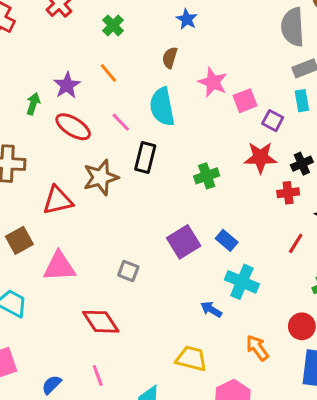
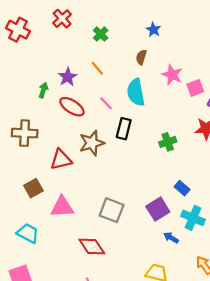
purple square: (184, 242) -> (158, 209), moved
gray square: (128, 271) -> (112, 210), size x1.6

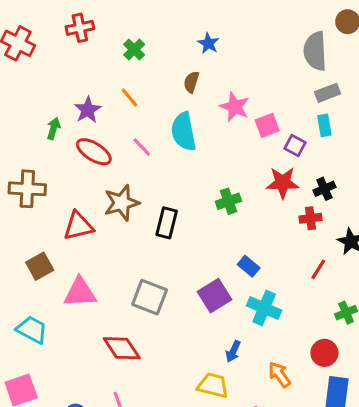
red cross: (62, 19) -> (80, 28), turned 30
black rectangle: (124, 129) -> (167, 223), moved
blue arrow: (171, 238) -> (233, 351), moved, turned -96

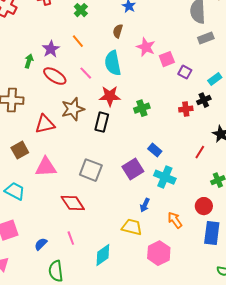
cyan rectangle: (324, 125) -> (215, 79), moved, turned 64
red star: (283, 183) -> (110, 96), moved
red cross: (310, 218) -> (186, 109), moved

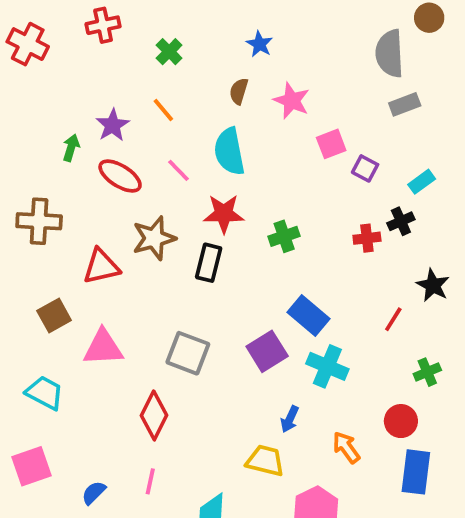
pink star: (146, 47) -> (292, 101), moved
blue rectangle: (155, 150) -> (309, 315), size x1.5
red diamond: (73, 203) -> (154, 415), turned 60
pink line: (71, 238) -> (150, 481), turned 32

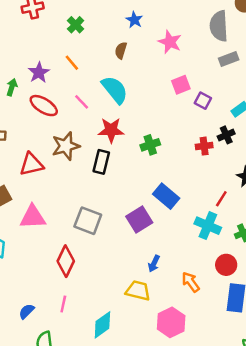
pink star: (292, 101) -> (170, 42), moved
cyan semicircle: (229, 152) -> (115, 90), turned 152
cyan cross: (327, 366) -> (208, 226), moved

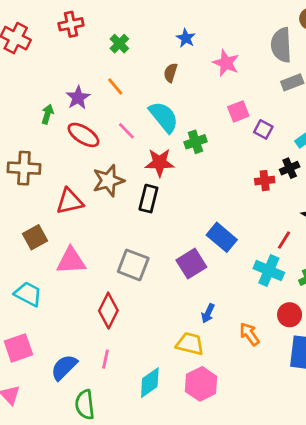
green cross: (150, 145) -> (195, 142), moved
blue semicircle: (27, 311) -> (64, 367), size x1.5
pink hexagon: (171, 322) -> (201, 384), moved

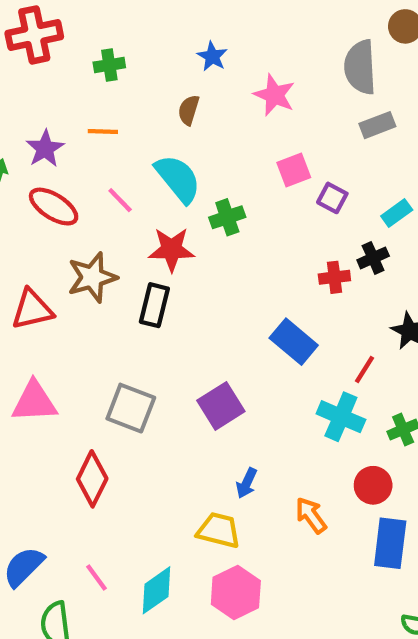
red cross: (71, 24) -> (34, 35), size x1.4
green cross: (119, 44) -> (109, 65), turned 36
orange line: (115, 87) -> (103, 131), turned -48
blue rectangle: (222, 237) -> (294, 342), moved
pink line: (106, 359) -> (96, 577), moved, turned -48

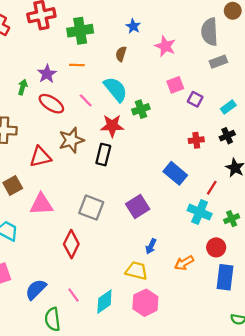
green cross: (109, 65) -> (80, 31), size x1.6
black cross: (373, 258) -> (227, 136), moved
orange arrow: (311, 515) -> (184, 263), turned -84

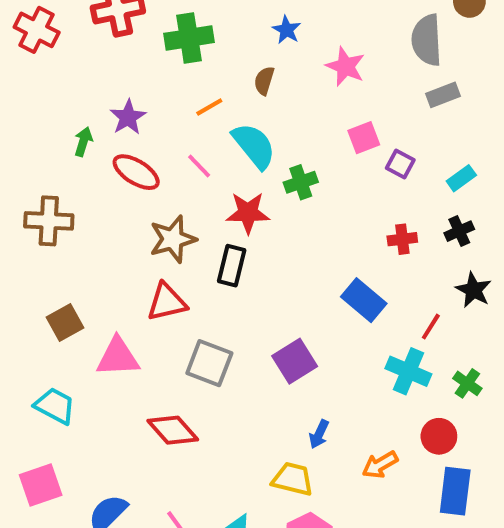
orange line: (77, 65) -> (209, 107), moved, turned -32
red triangle: (40, 157) -> (167, 302), moved
green cross: (232, 219) -> (467, 383), turned -32
red diamond: (71, 244) -> (173, 430), turned -68

